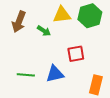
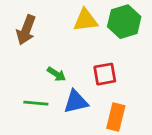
green arrow: (44, 31) -> (56, 74), moved
orange rectangle: (96, 85) -> (116, 117), moved

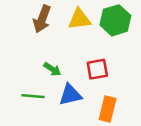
brown arrow: (26, 30) -> (42, 19), moved

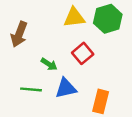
brown arrow: (42, 19) -> (19, 34), moved
red square: (97, 69) -> (83, 53), moved, turned -30

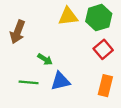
red square: (83, 53) -> (103, 49), moved
orange rectangle: (101, 101) -> (105, 86), moved

